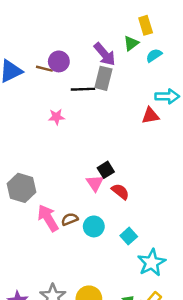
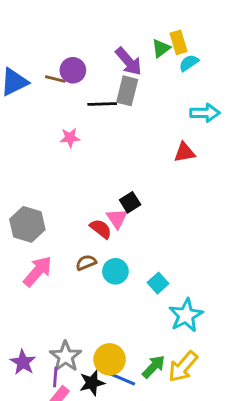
yellow rectangle: (146, 25) -> (179, 42), moved
red triangle: (150, 116) -> (184, 152), moved
red semicircle: (120, 192) -> (101, 229), moved
pink arrow: (48, 218) -> (38, 271), moved, turned 72

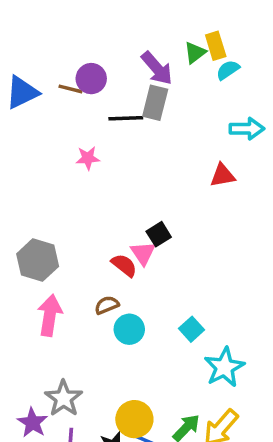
pink arrow: (38, 271) -> (50, 315), turned -32
cyan circle: (115, 271) -> (129, 329), moved
gray star: (66, 356) -> (64, 398), moved

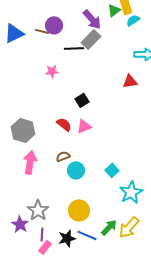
gray rectangle: (155, 103) -> (91, 39), turned 30
black square: (159, 234) -> (82, 100), moved
pink triangle: (143, 253) -> (84, 126), turned 42
red semicircle: (124, 265) -> (64, 124), moved
yellow circle: (134, 419) -> (79, 210), moved

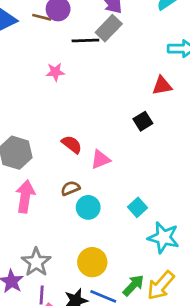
black square: (82, 100) -> (143, 121), moved
pink triangle: (84, 126) -> (100, 160), moved
cyan star: (131, 192) -> (163, 238), turned -30

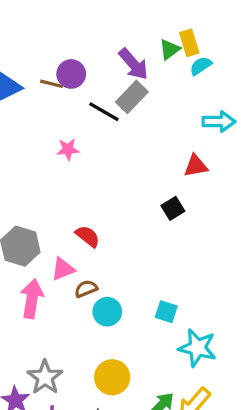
black line: (85, 40) -> (104, 112), turned 32
pink triangle: (100, 160) -> (63, 269), moved
cyan square: (137, 207) -> (166, 312), turned -30

